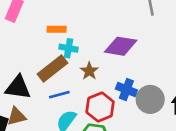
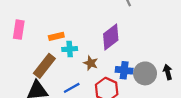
purple diamond: (121, 46) -> (111, 37), turned -32
brown rectangle: (52, 68) -> (44, 66), moved

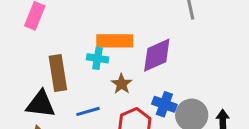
orange rectangle: (56, 36) -> (115, 41), moved, size x1.6
brown rectangle: (44, 66) -> (58, 73), turned -60

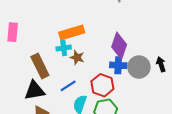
purple diamond: (157, 55) -> (119, 46), moved, turned -30
brown star: (122, 84) -> (77, 57), moved

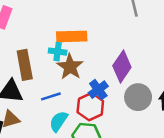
brown star: (77, 57) -> (70, 67), size x1.5
blue cross: (118, 65) -> (98, 90), moved, turned 35

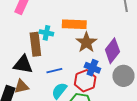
cyan cross: (58, 52) -> (46, 33), moved
brown star: (70, 67) -> (86, 42), moved
blue cross: (98, 90) -> (92, 68), turned -35

